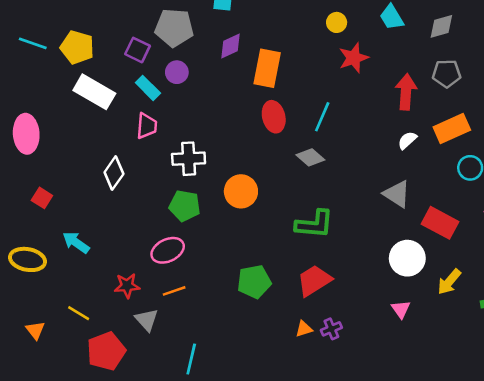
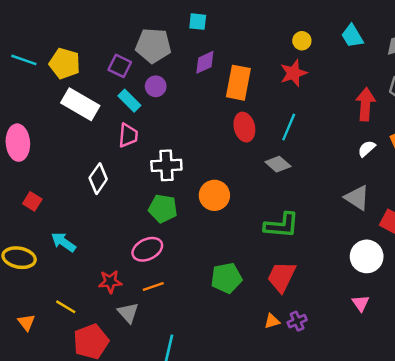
red star: (354, 58) -> (294, 73), moved
red trapezoid: (314, 280) -> (282, 277), turned -32

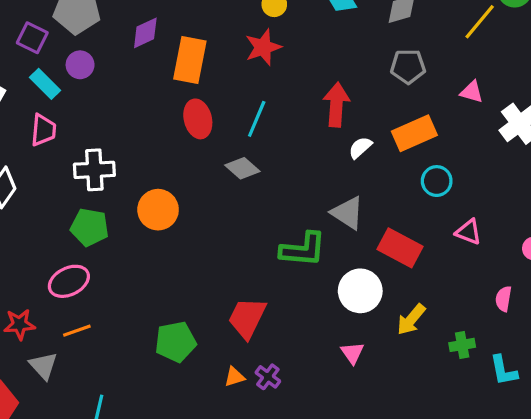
red arrow: (365, 104) -> (336, 105), moved
green L-shape: (282, 225) -> (303, 249), moved
green pentagon: (226, 278) -> (176, 342), moved
purple cross: (297, 321) -> (268, 377), turned -30

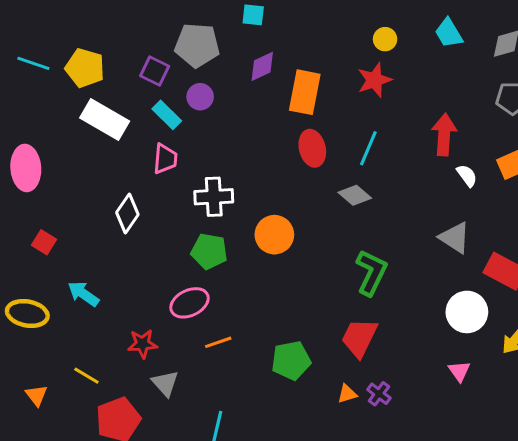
white semicircle: (360, 148) -> (467, 176), turned 95
green L-shape: (303, 249) -> (371, 273), moved, turned -69
orange line: (77, 331) -> (218, 342), moved

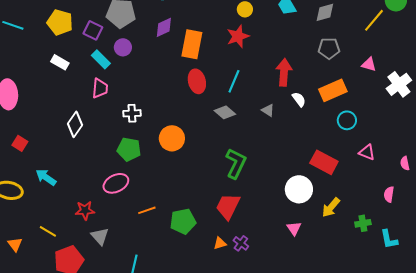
yellow pentagon: (85, 68) -> (60, 22), moved
white rectangle: (105, 119) -> (60, 62), size x0.6
white cross: (214, 197) -> (132, 113), size x0.7
gray triangle: (455, 238) -> (268, 110), moved, size x0.6
orange line: (218, 342) -> (147, 210), moved

